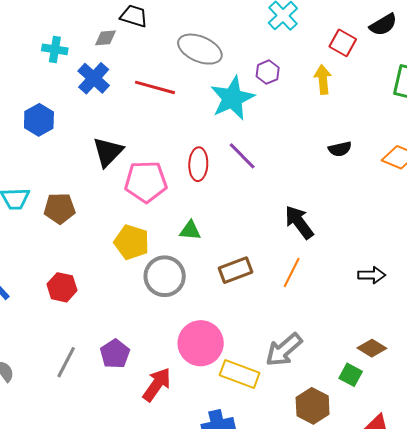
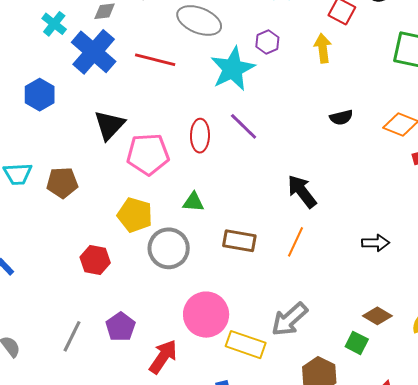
cyan cross: (55, 49) -> (54, 24), turned 30
blue cross: (94, 78) -> (94, 52), size x1.4
brown rectangle: (235, 270) -> (239, 241), turned 32
red hexagon: (62, 287) -> (95, 260), moved

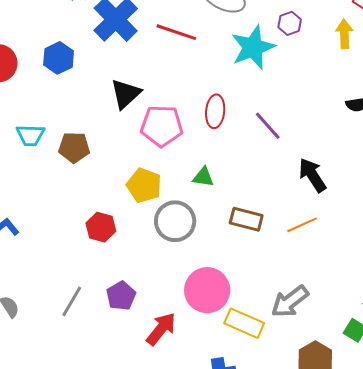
purple line: (244, 126) -> (268, 126), moved
orange line: (295, 242) -> (302, 225), turned 36

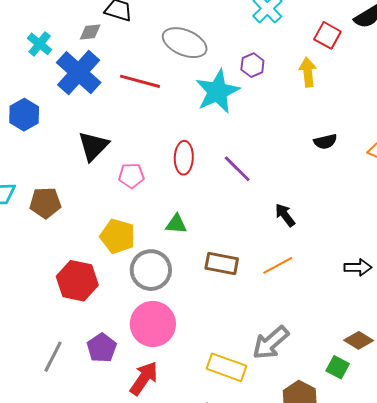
pink pentagon: (162, 126) -> (131, 176), size x0.6
black arrow: (312, 175) -> (285, 215), size x0.7
red hexagon: (101, 227) -> (77, 281), size x1.4
pink circle: (207, 290) -> (153, 324), moved

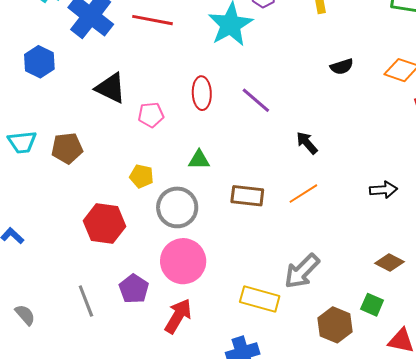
black triangle: (93, 146) -> (111, 88), turned -44
yellow pentagon: (118, 236) -> (142, 176), size x0.7
gray line: (53, 357) -> (86, 301), turned -44
green square: (338, 367) -> (372, 305), moved

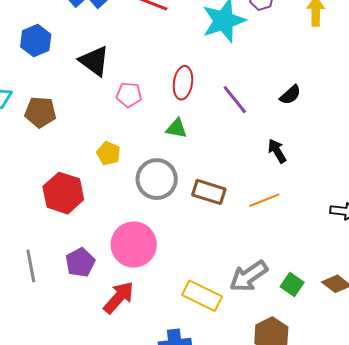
blue hexagon: (39, 62) -> (36, 41), moved
black semicircle: (342, 67) -> (290, 95), moved, turned -35
green triangle: (199, 160) -> (177, 128), moved
gray circle: (177, 207) -> (157, 179), moved
green square: (372, 305) -> (292, 284), moved

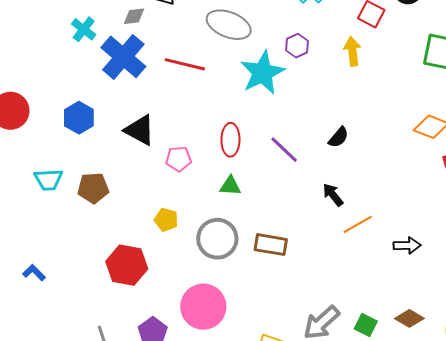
orange line: (264, 200) -> (358, 224), moved

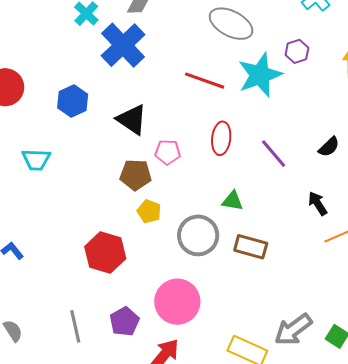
red line: (185, 64) -> (205, 81), moved
green triangle: (230, 186) -> (233, 201), moved
brown pentagon: (93, 188) -> (136, 175), moved

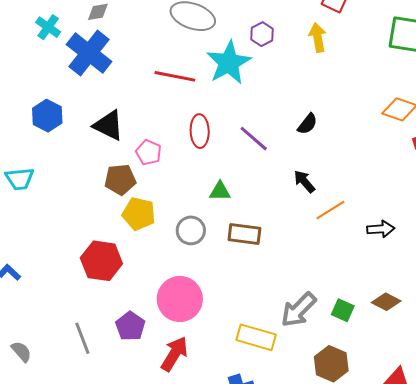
pink pentagon: (168, 152) -> (149, 152), turned 30
yellow pentagon: (149, 211) -> (139, 214), size x1.4
gray circle: (198, 235) -> (191, 230), size x0.7

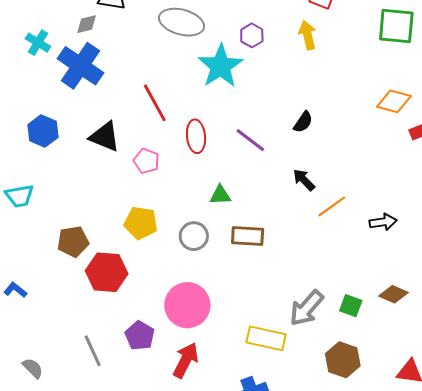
red line: (175, 76) -> (155, 103), moved, turned 54
brown pentagon: (120, 179) -> (73, 242), moved

